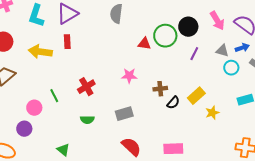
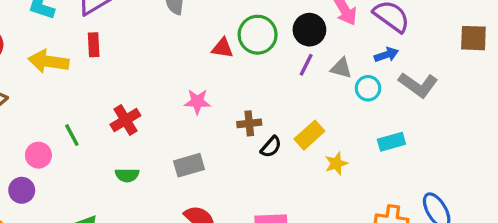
black circle: (188, 27) -> (309, 30), moved
gray triangle: (222, 51) -> (341, 68), moved

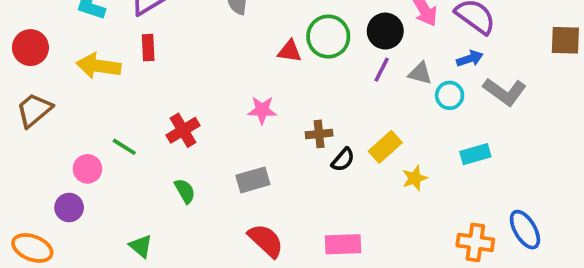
green line: (72, 135) -> (124, 147), turned -30
green semicircle: (127, 175) -> (185, 191), turned -120

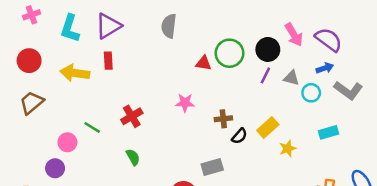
gray rectangle: (253, 180) -> (212, 167), moved

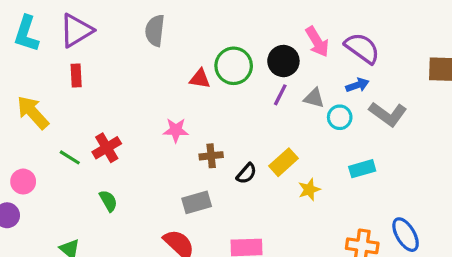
yellow arrow: (75, 73) -> (33, 112), moved, turned 40
brown cross: (223, 119) -> (211, 156), moved
green line: (92, 127) -> (70, 157), moved
gray rectangle: (212, 167) -> (197, 202), moved

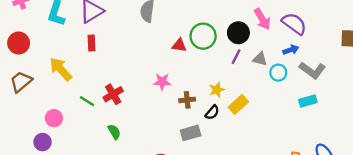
cyan rectangle: (362, 169) -> (308, 101), moved
yellow star: (309, 190) -> (217, 90), moved
gray rectangle: (197, 202) -> (191, 133), moved

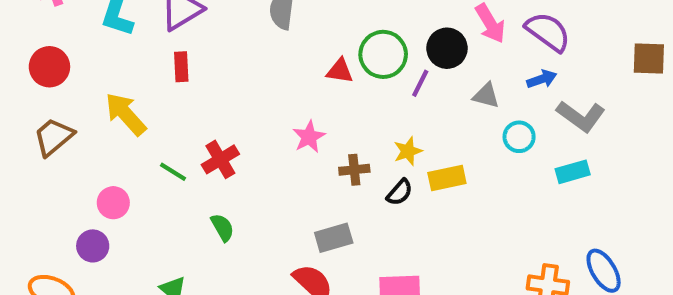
purple line: (236, 57) -> (420, 83), moved
cyan circle: (278, 73) -> (519, 137), moved
pink star: (162, 82) -> (309, 137), turned -30
yellow rectangle: (238, 104) -> (447, 178), turned 30
gray rectangle: (191, 133) -> (334, 238), moved

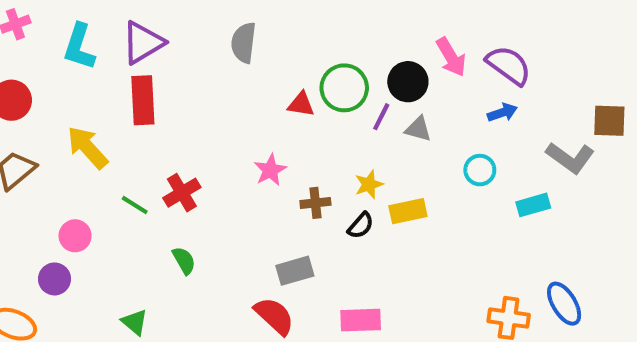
brown square: (649, 59) -> (609, 121), moved
red rectangle: (181, 67) -> (143, 100), size x1.6
gray triangle: (486, 96) -> (418, 129), moved
gray L-shape: (581, 116) -> (570, 158), moved

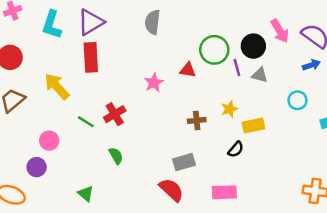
red triangle: (301, 104) -> (188, 70), moved
purple line: (381, 117) -> (237, 68), turned -42
pink star: (270, 170) -> (154, 83), moved
black semicircle: (361, 226) -> (236, 149), moved

